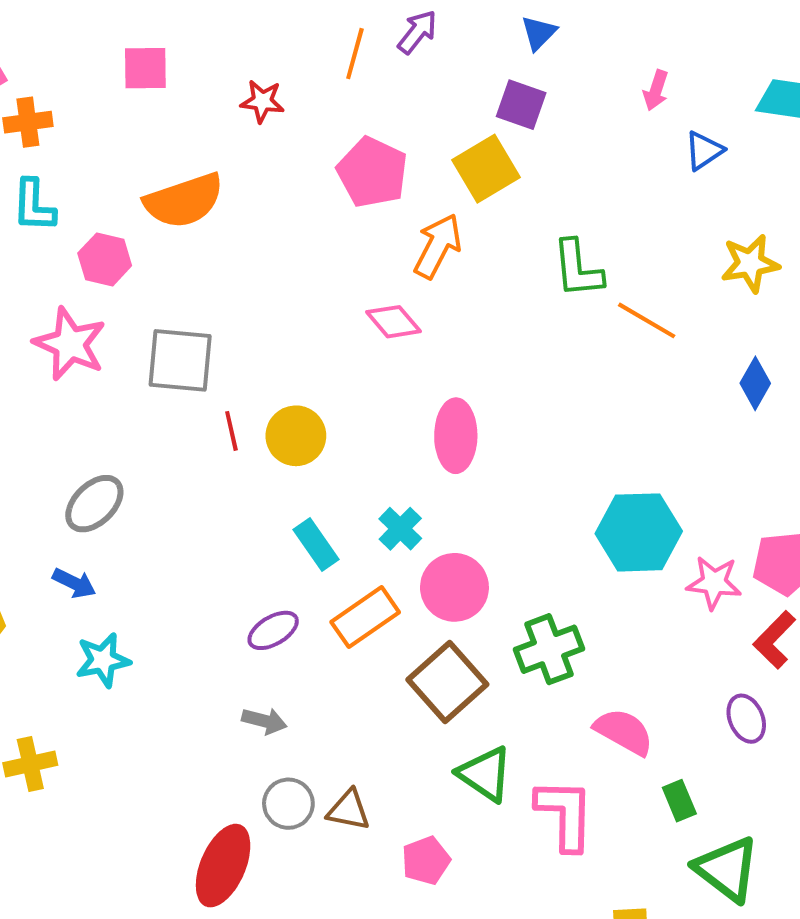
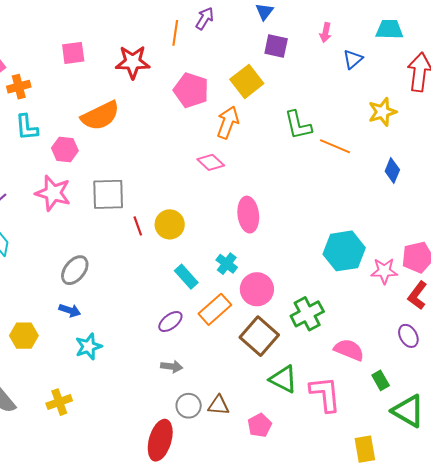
red star: (262, 101) -> (133, 62), size x1.6
purple square: (521, 105) -> (276, 46), moved

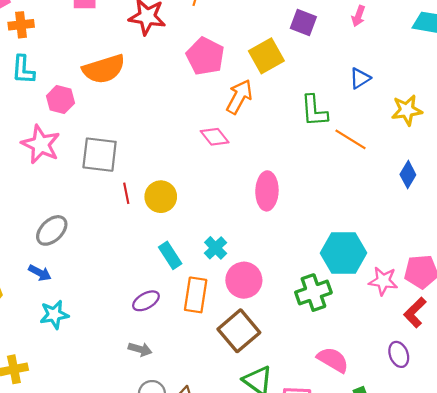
blue triangle: (353, 59) -> (360, 78), moved
pink ellipse: (248, 215) -> (267, 191), moved
orange rectangle: (215, 309) -> (196, 295), turned -48
green cross: (307, 314) -> (313, 293), moved

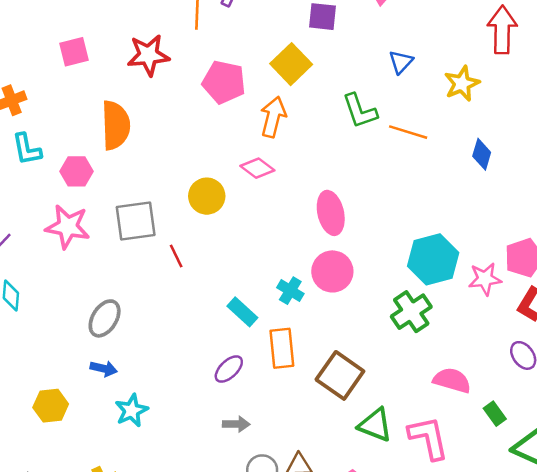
orange semicircle: (104, 69) -> (116, 125), turned -60
yellow circle: (161, 197) -> (207, 196), moved
pink circle: (244, 280) -> (332, 271), moved

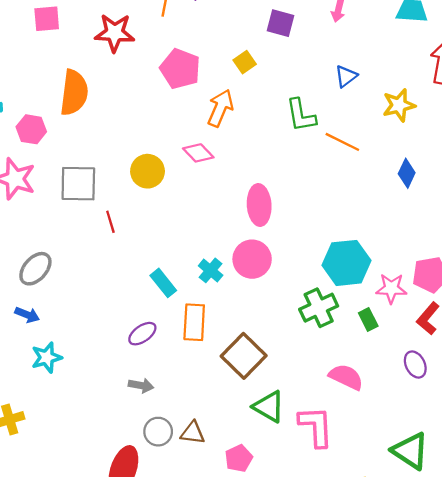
yellow square: (291, 64) -> (245, 62), size x0.6
green rectangle: (495, 414) -> (368, 319), moved

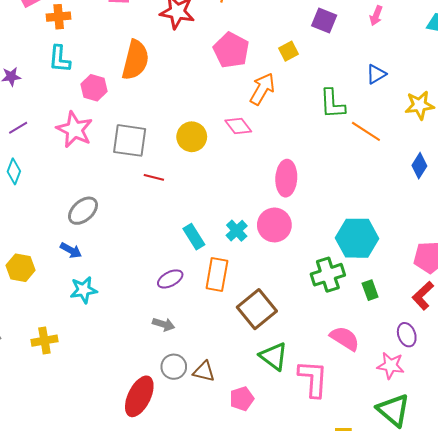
red line: (110, 222) -> (154, 177), turned -66
pink star: (391, 288) -> (391, 366), moved

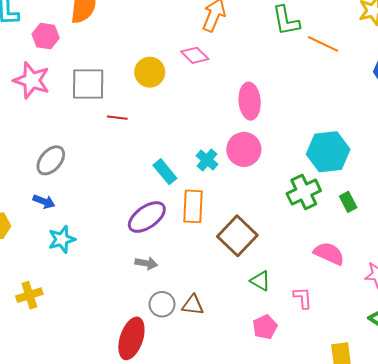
purple ellipse: (170, 279) -> (147, 217), size x1.5
green triangle: (274, 356) -> (260, 281), size x0.7
pink L-shape: (313, 379) -> (303, 298), size x0.6
pink pentagon: (242, 399) -> (265, 327), moved

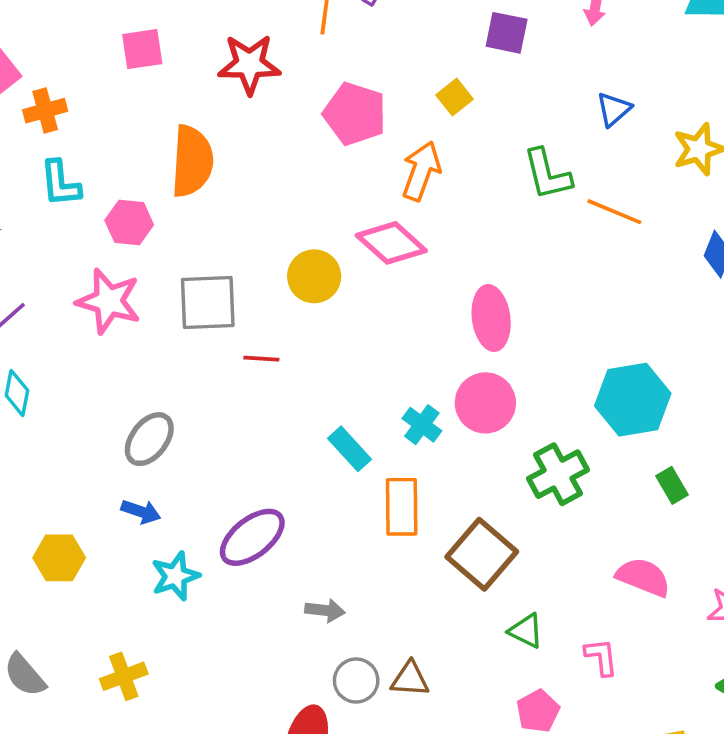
pink diamond: (195, 55) -> (391, 243), size x1.4
green cross: (304, 192) -> (558, 474), moved
purple ellipse: (147, 217) -> (252, 537), moved

